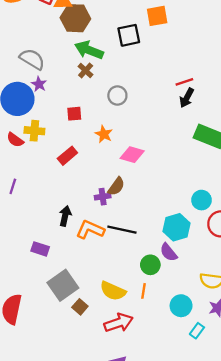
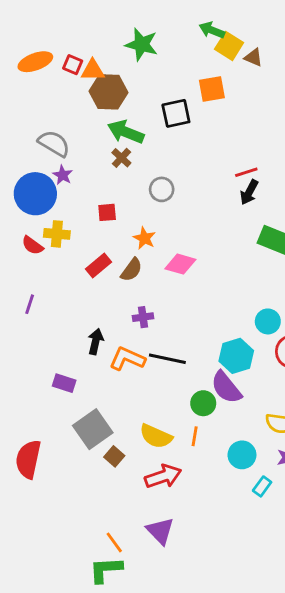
brown semicircle: (116, 186) -> (131, 270), moved
purple semicircle: (169, 252) -> (226, 387), size x1.4

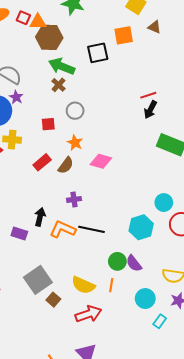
brown triangle: (253, 57) -> (155, 27), moved
gray circle: (162, 189) -> (75, 111), moved
purple rectangle: (64, 383) -> (19, 233), moved
purple semicircle: (226, 387) -> (134, 263), moved, size x0.7

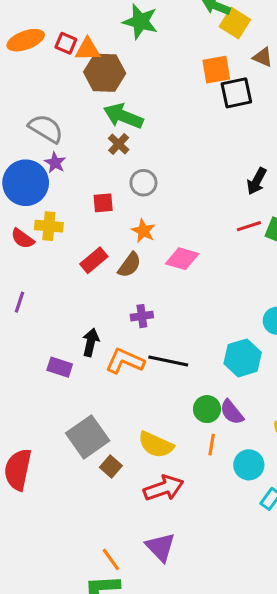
black square: (98, 53) -> (236, 93), moved
red line: (148, 95) -> (249, 226), moved
orange line: (111, 285) -> (212, 445), moved

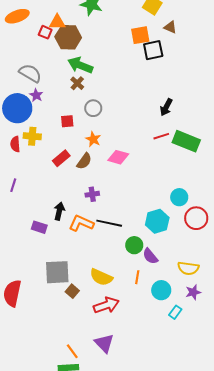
red square: (66, 43) -> (45, 32), moved
red semicircle: (23, 239) -> (15, 144), turned 49
green circle: (207, 409) -> (134, 245), moved
gray square: (88, 437) -> (57, 272), turned 32

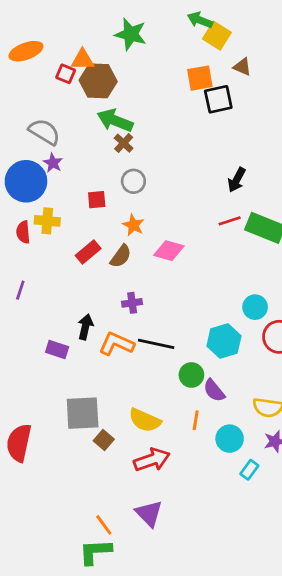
brown cross: (77, 83) -> (124, 143), moved

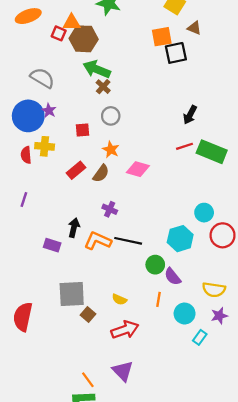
purple star: (53, 163) -> (49, 110), moved
purple cross: (132, 303) -> (110, 209), turned 32
yellow semicircle: (145, 420) -> (119, 299), size x0.6

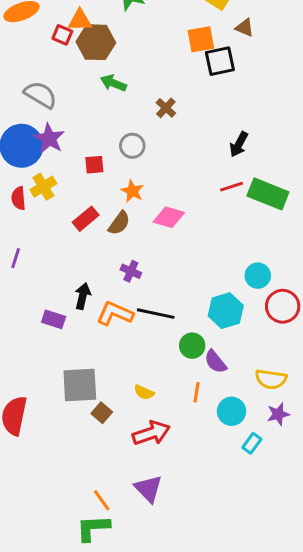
green arrow: (97, 69) -> (113, 83), size x0.7
brown cross: (103, 87) -> (166, 108), moved
purple star: (49, 110) -> (49, 138), size x1.5
yellow cross: (45, 146) -> (43, 187), turned -36

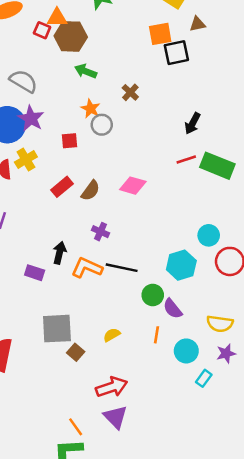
brown triangle: (245, 28) -> (197, 24), turned -35
orange star: (132, 191) -> (91, 109), moved
yellow semicircle: (144, 392) -> (112, 335), turned 126
red arrow: (151, 433) -> (112, 387), moved

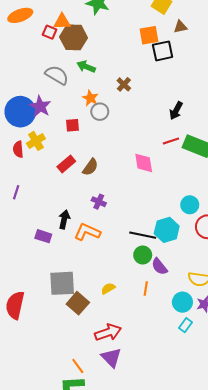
gray semicircle: (23, 81) -> (57, 75), moved
pink diamond: (133, 186) -> (144, 163), moved, turned 65
black line: (122, 268) -> (143, 235), moved
cyan circle: (186, 351) -> (182, 302), moved
brown square: (76, 352) -> (78, 303), size x1.5

